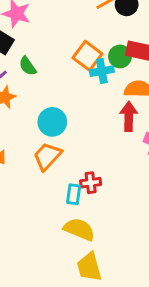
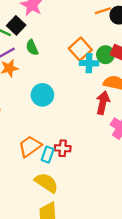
orange trapezoid: (47, 156) -> (30, 146), moved

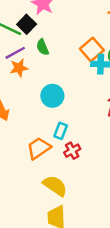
red cross: (63, 148) -> (72, 151), turned -35
cyan rectangle: (48, 155) -> (61, 131), moved

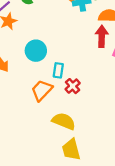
cyan circle: (52, 96) -> (36, 51), moved

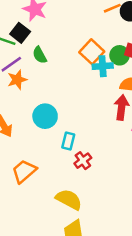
orange trapezoid: (42, 90) -> (24, 171), moved

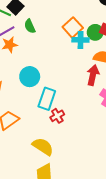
cyan rectangle: (68, 141) -> (47, 99), size x1.5

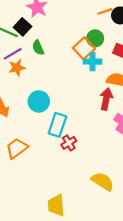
green circle: (95, 32) -> (95, 38), moved
yellow semicircle: (43, 147) -> (103, 181), moved

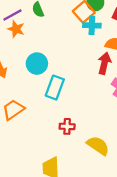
orange star: (17, 68) -> (16, 29), turned 30
red cross: (69, 143) -> (67, 126), moved, turned 32

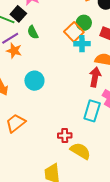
cyan rectangle: (55, 88) -> (92, 111), moved
yellow semicircle: (98, 146) -> (80, 151), moved

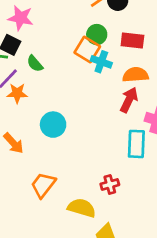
cyan cross: (82, 44) -> (101, 62), turned 35
red arrow: (95, 77) -> (129, 100), turned 30
yellow semicircle: (80, 151) -> (82, 208), moved

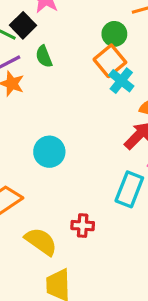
green circle: (97, 35) -> (114, 34), moved
cyan circle: (53, 125) -> (49, 152), moved

